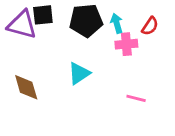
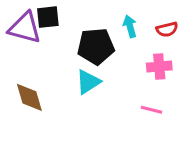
black pentagon: (86, 20) -> (96, 46), moved
red semicircle: (150, 26) -> (167, 29), turned 42
pink cross: (126, 44) -> (159, 66), moved

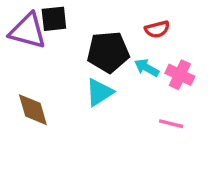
cyan arrow: (130, 26) -> (147, 68), moved, turned -45
red semicircle: (167, 29) -> (157, 29), moved
pink cross: (159, 66) -> (180, 75), turned 30

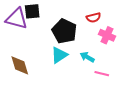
black pentagon: (108, 52) -> (64, 31), turned 30
cyan arrow: (147, 68) -> (87, 57), moved
pink cross: (180, 75) -> (107, 35), moved

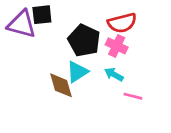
red semicircle: (93, 18) -> (122, 23), size x1.5
pink cross: (107, 35) -> (117, 46), moved
brown diamond: (20, 65) -> (61, 85), moved

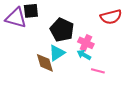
red semicircle: (122, 23) -> (111, 17), moved
pink cross: (117, 46) -> (86, 43), moved

